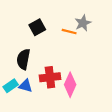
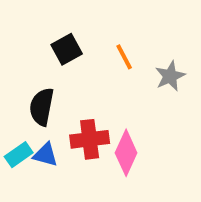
gray star: (83, 23) -> (170, 76), moved
orange line: (69, 32) -> (124, 57), turned 48

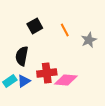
pink diamond: (126, 153) -> (66, 80), turned 70
blue triangle: (46, 155) -> (24, 81), turned -48

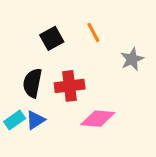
orange line: (65, 30) -> (93, 32), moved
red cross: (47, 73) -> (70, 86), moved

